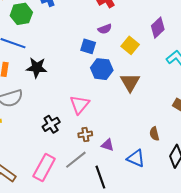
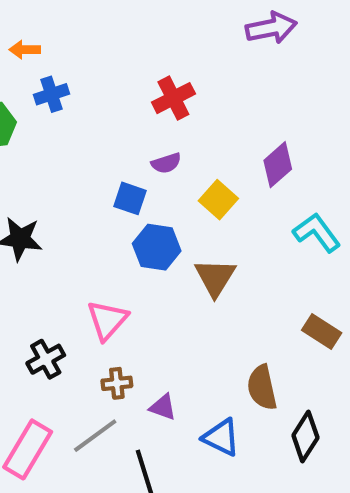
brown semicircle: (154, 134) -> (262, 387), size x1.5

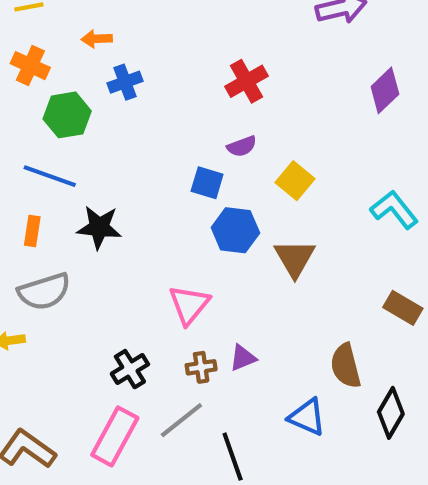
purple diamond: (278, 165) -> (385, 90), moved
black cross: (46, 359) -> (130, 369), moved
purple triangle: (163, 407) -> (243, 358), moved, turned -40

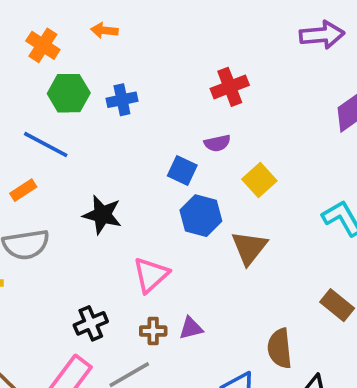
blue cross: (125, 82) -> (122, 100), moved
black star: (99, 227) -> (102, 215), moved
orange rectangle: (32, 231) -> (23, 190), turned 40

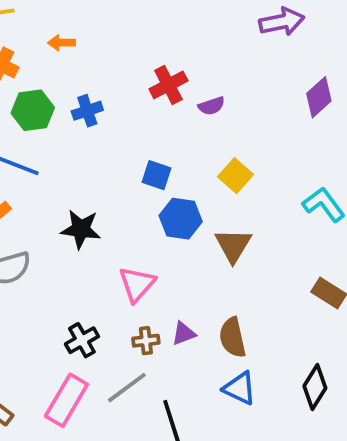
red cross: (230, 87) -> (168, 85), moved
purple semicircle: (217, 143) -> (212, 106), moved
brown semicircle: (280, 348) -> (232, 337), moved

